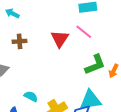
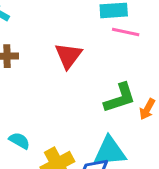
pink line: (84, 32) -> (126, 32), moved, turned -30

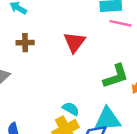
cyan semicircle: (19, 141) -> (71, 109), moved

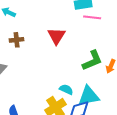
cyan semicircle: (71, 109) -> (66, 89), moved

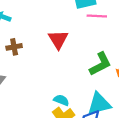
cyan semicircle: (66, 89) -> (61, 100), moved

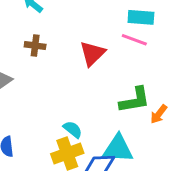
pink line: (97, 16) -> (134, 40), moved

